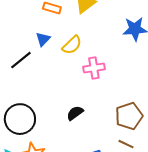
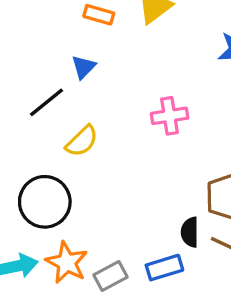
yellow semicircle: (72, 45) -> (82, 141), moved
black semicircle: (75, 113) -> (190, 232), moved, turned -54

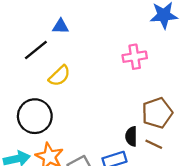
blue triangle: (84, 67) -> (61, 26), turned 48
pink cross: (170, 116) -> (135, 57), moved

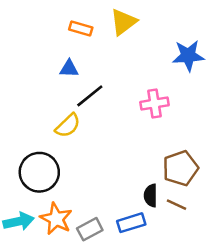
black line: (36, 50) -> (90, 96), moved

